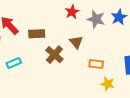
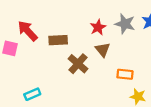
red star: (72, 12) -> (98, 27), moved
cyan rectangle: (14, 63) -> (32, 94), moved

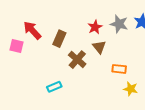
brown rectangle: (58, 40) -> (59, 39), turned -63
cyan rectangle: (32, 94) -> (54, 87), moved

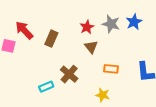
brown cross: (77, 60) -> (69, 74), moved
yellow star: (131, 89) -> (103, 95), moved

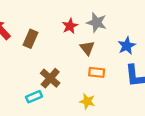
blue star: (134, 22) -> (127, 46), moved
brown triangle: (91, 47) -> (87, 48), moved
cyan rectangle: (46, 87) -> (34, 97), moved

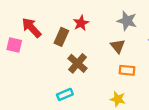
red star: (70, 26) -> (81, 23), moved
brown cross: (50, 78) -> (78, 63), moved

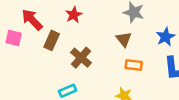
red star: (81, 23) -> (74, 15), moved
brown rectangle: (61, 37) -> (52, 40), moved

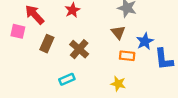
blue star: (166, 37) -> (145, 41), moved
brown rectangle: (52, 40) -> (47, 44), moved

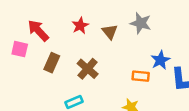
brown triangle: (118, 32) -> (110, 32), moved

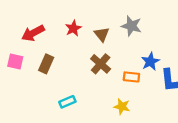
red arrow: (38, 31) -> (33, 33), turned -75
pink square: (20, 49) -> (15, 62), moved
brown cross: (88, 69) -> (101, 64), moved

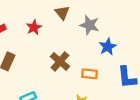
brown triangle: (102, 34) -> (62, 13), moved
blue star: (150, 62) -> (108, 47), moved

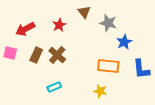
brown cross: (60, 61) -> (57, 55), moved
orange rectangle: (89, 74) -> (108, 66), size x1.5

